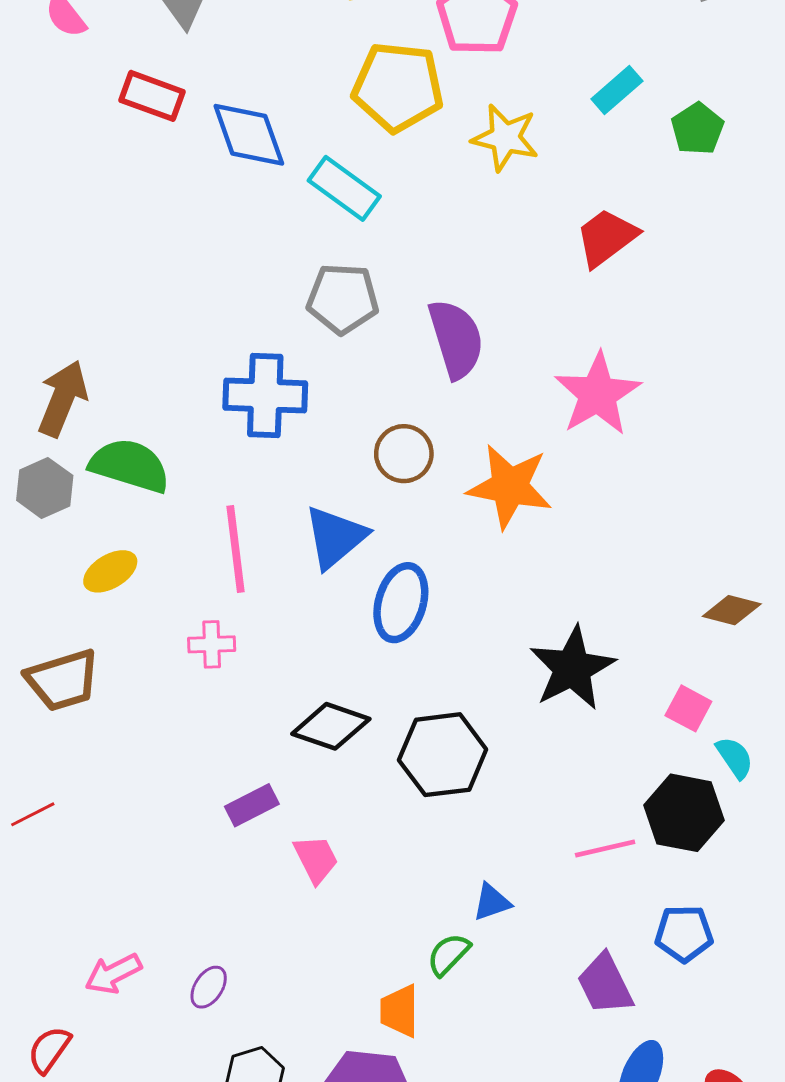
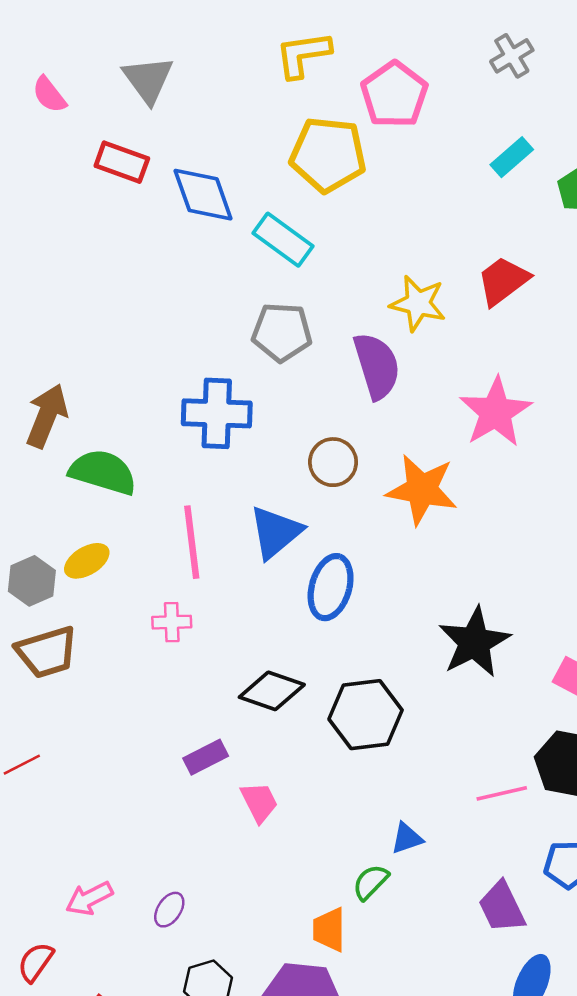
yellow star: (505, 138) -> (418, 303), moved
gray hexagon: (45, 488) -> (32, 581), moved

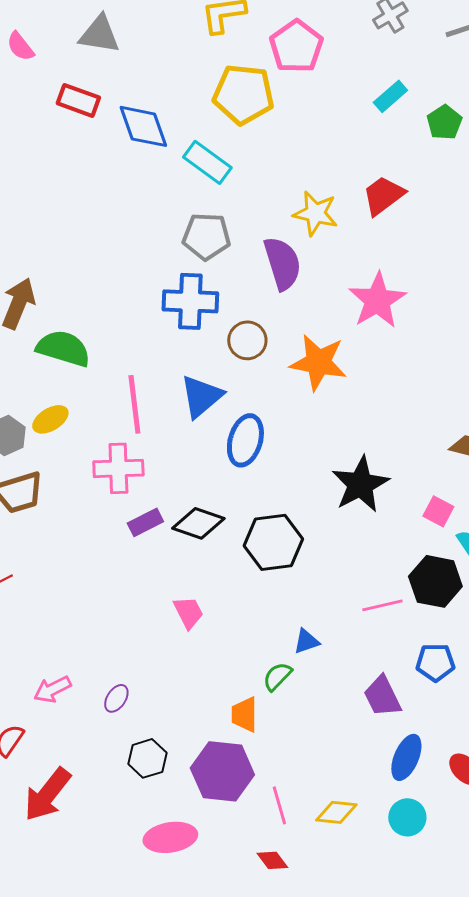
gray triangle: (148, 80) -> (99, 34), turned -45
blue cross: (217, 413) -> (190, 301), moved
pink cross: (172, 622) -> (118, 468), size x1.6
purple rectangle: (206, 757) -> (145, 522), moved

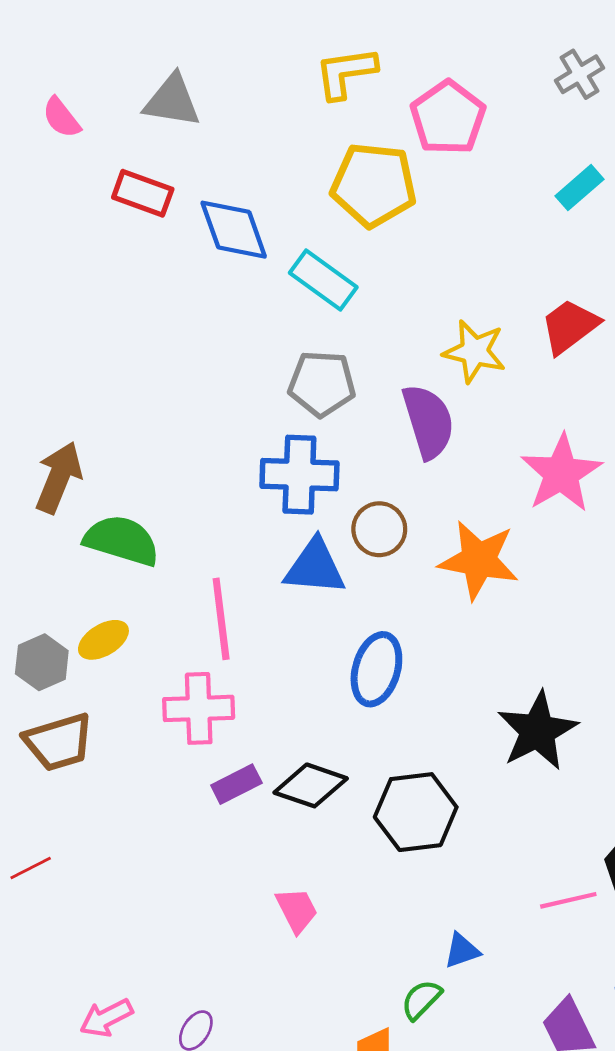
blue triangle: (201, 396) -> (315, 567), moved, turned 45

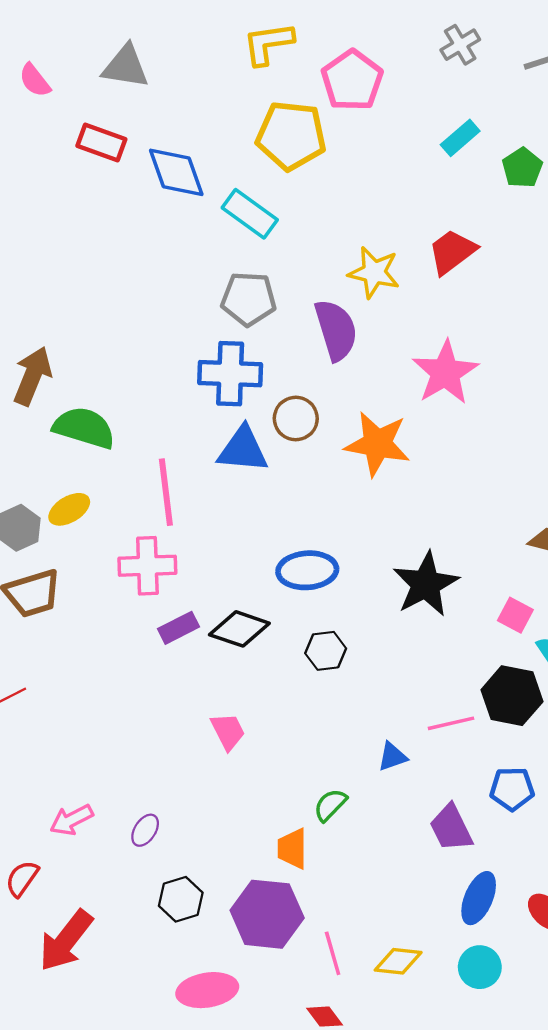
blue ellipse: (376, 669) -> (307, 570), moved, turned 70
black hexagon: (416, 812) -> (326, 651), size x0.6
blue triangle: (462, 951) -> (392, 757), moved

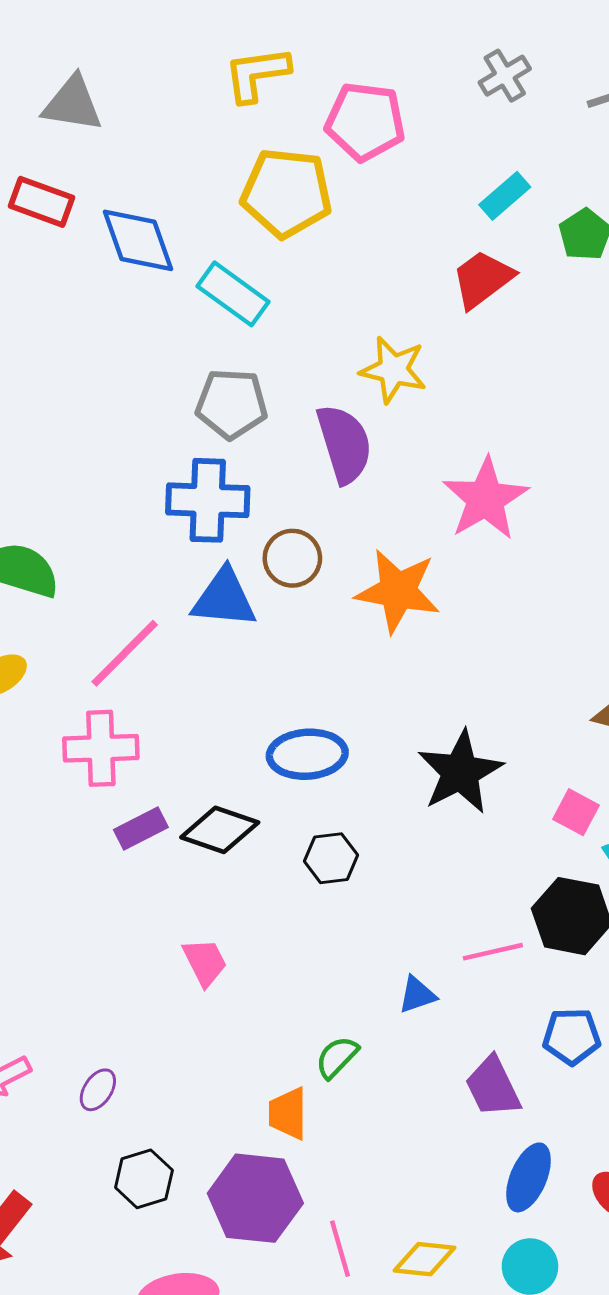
pink pentagon: (352, 80) -> (365, 122), turned -30
red trapezoid: (452, 252) -> (482, 279), moved
pink line: (166, 492) -> (125, 653), turned 52

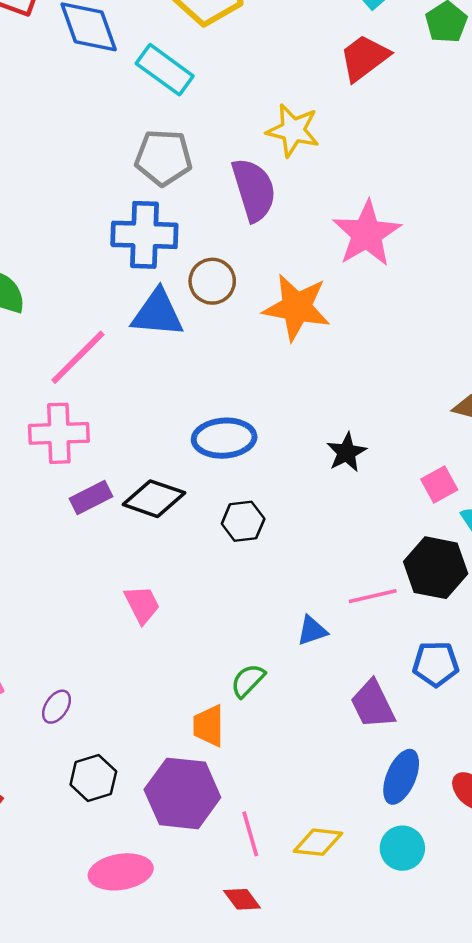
black star: (460, 772) -> (346, 452), size x0.6
pink square: (576, 812) -> (439, 484), turned 33

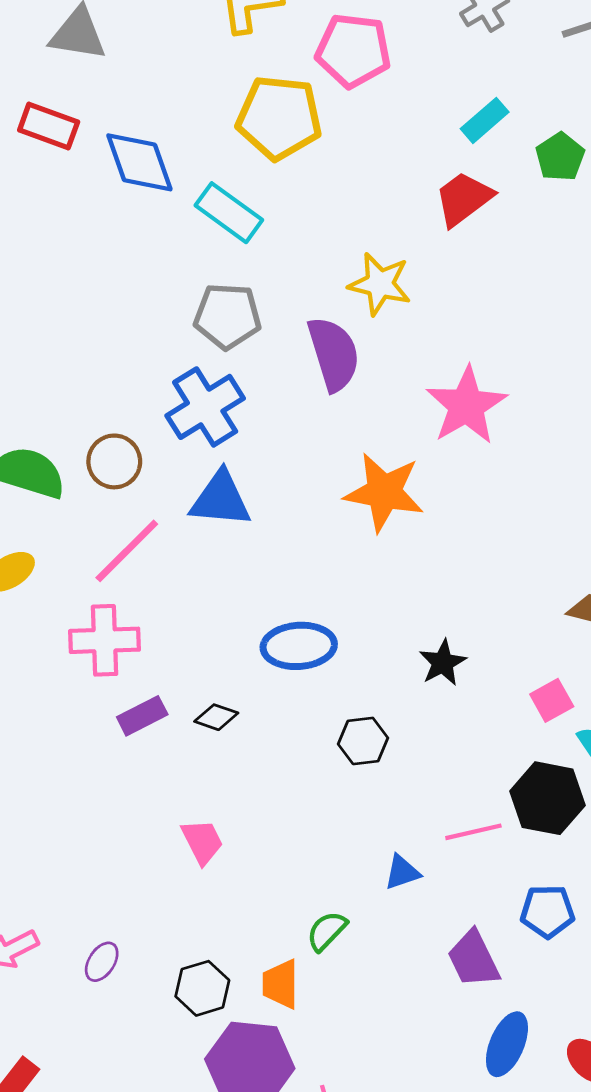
blue cross: (144, 235) -> (205, 407), turned -34
brown circle: (212, 281) -> (114, 461), moved
black diamond: (154, 499) -> (216, 717), size x0.6
black hexagon: (243, 521) -> (363, 741), moved
black hexagon: (93, 778) -> (202, 988), moved

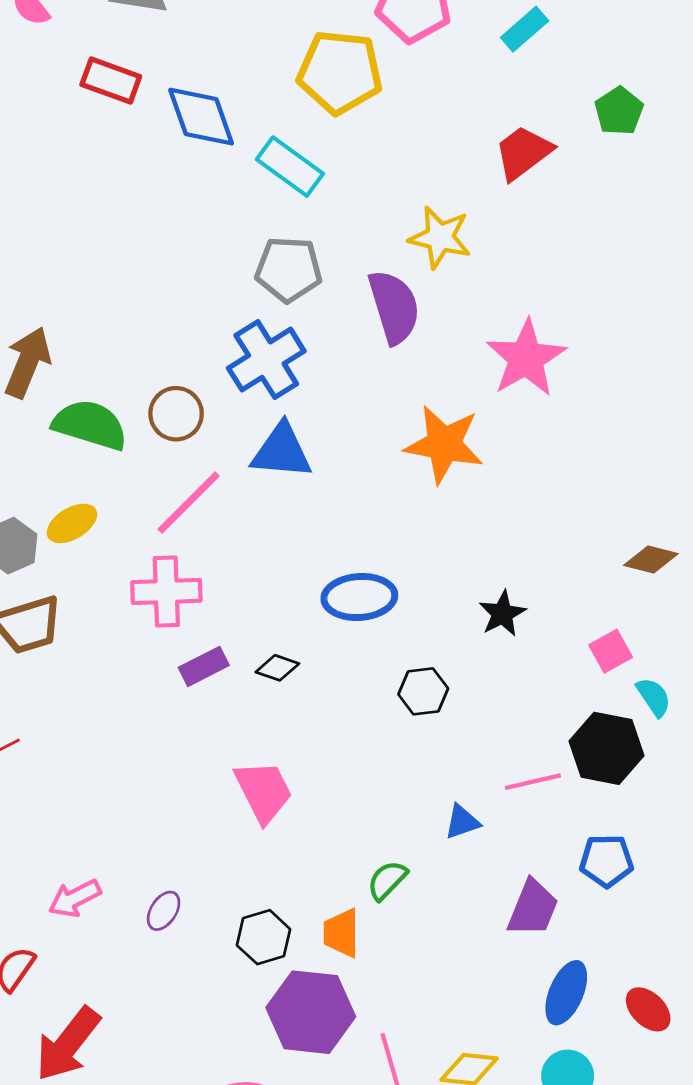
cyan rectangle: (485, 120) -> (525, 29), moved
pink trapezoid: (202, 842) -> (264, 791), size x1.4
purple trapezoid: (473, 959) -> (533, 908), turned -132

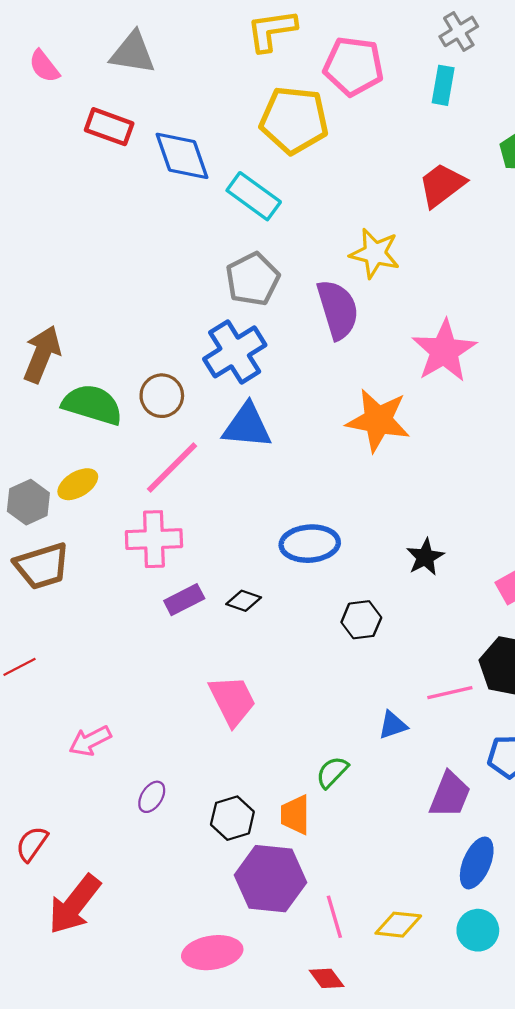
cyan rectangle: (525, 29) -> (443, 85), turned -39
gray pentagon: (289, 269) -> (253, 279), turned -30
pink arrow: (75, 898) -> (90, 741), moved

